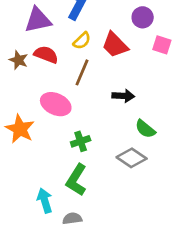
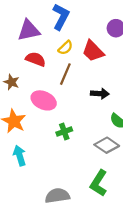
brown star: (19, 60) -> (12, 82), moved
green L-shape: (76, 180) -> (99, 183), moved
cyan arrow: (45, 201) -> (20, 156), moved
gray semicircle: (72, 218) -> (57, 196), size x1.5

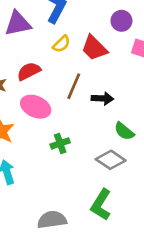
red semicircle: (36, 59) -> (29, 71), moved, turned -48
brown line: (65, 74) -> (74, 86), moved

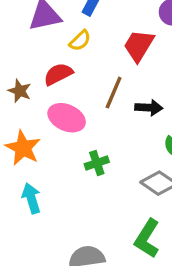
yellow semicircle: (61, 44) -> (80, 41), moved
red trapezoid: (94, 48) -> (139, 46), turned 76

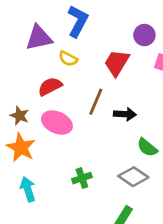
yellow semicircle: (80, 41) -> (68, 59), turned 72
brown star: (20, 91) -> (19, 116), moved
green cross: (97, 163) -> (82, 178), moved

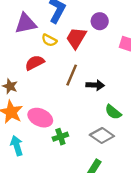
purple circle: (144, 35) -> (100, 21), moved
red trapezoid: (117, 63) -> (76, 38), moved
pink ellipse: (57, 123) -> (40, 118), moved

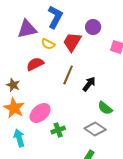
black arrow: (95, 85) -> (89, 84), turned -56
pink ellipse: (40, 118) -> (40, 113), turned -65

